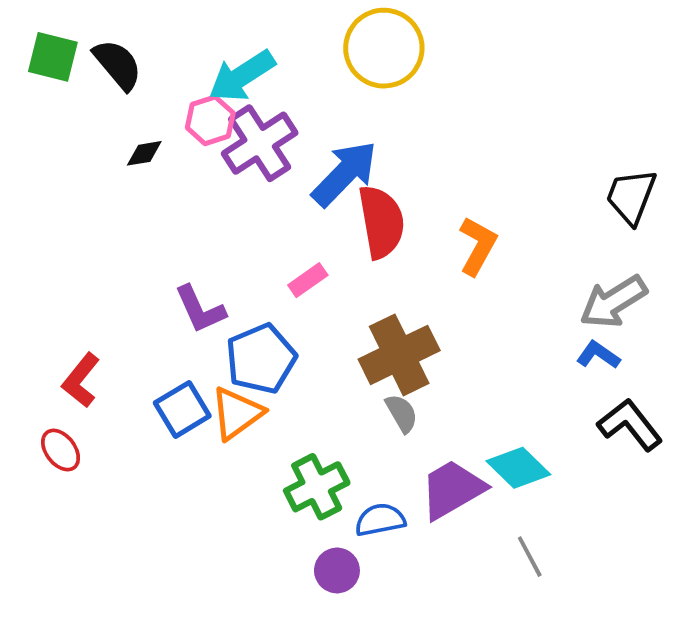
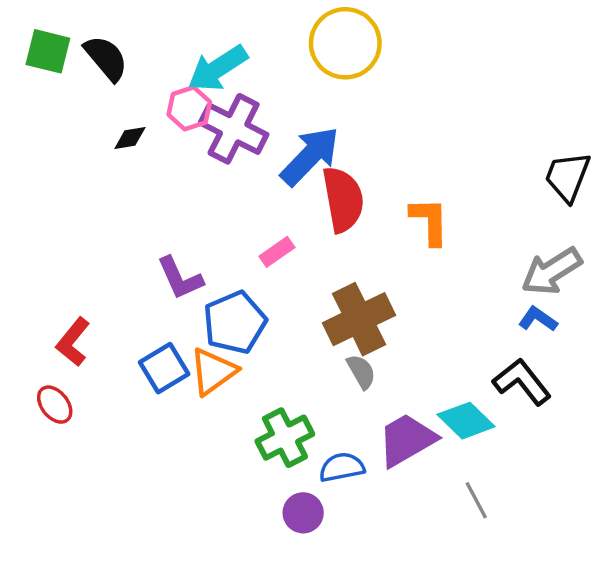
purple cross: (260, 143) -> (234, 129), turned -30
orange L-shape: (478, 246) -> (430, 221), turned -30
black L-shape: (630, 425) -> (522, 382), moved

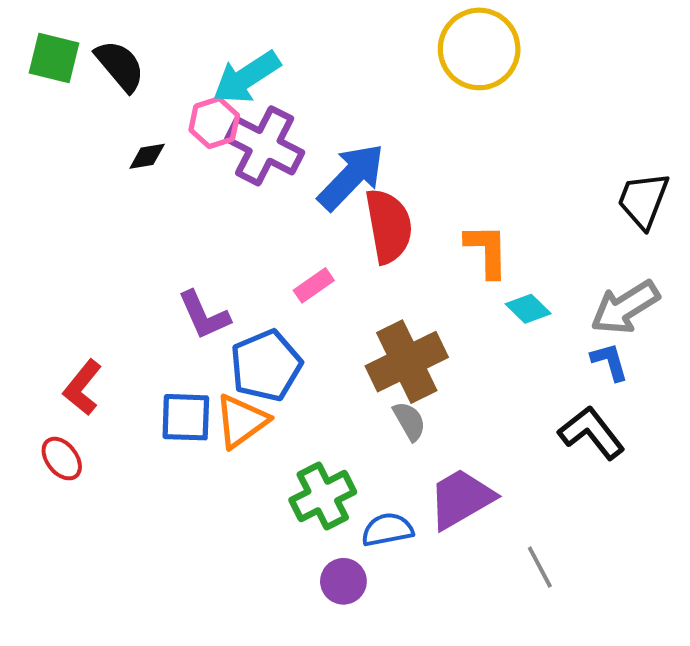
yellow circle: (345, 43) -> (479, 49), moved
blue L-shape: (538, 319) -> (610, 362), turned 39
blue square: (164, 368) -> (186, 417), turned 33
cyan diamond: (466, 421) -> (528, 309), moved, size x0.7

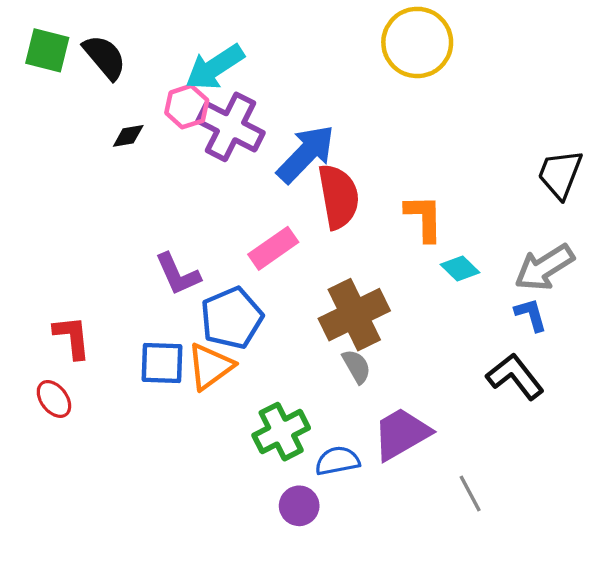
pink rectangle: (314, 285) -> (273, 248), size x1.4
red L-shape: (82, 387) -> (72, 337), turned 135

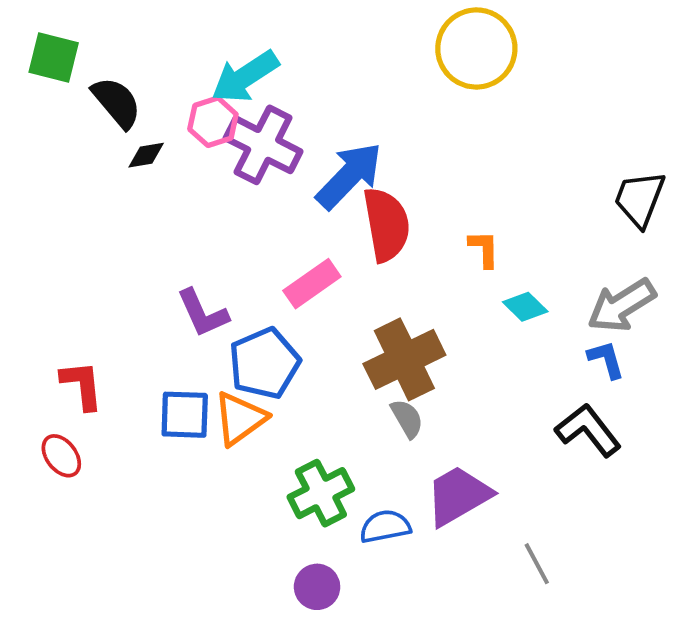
black semicircle: (105, 57) -> (117, 102), moved
orange L-shape: (424, 218) -> (484, 249), size x0.7
purple circle: (299, 506) -> (317, 587), moved

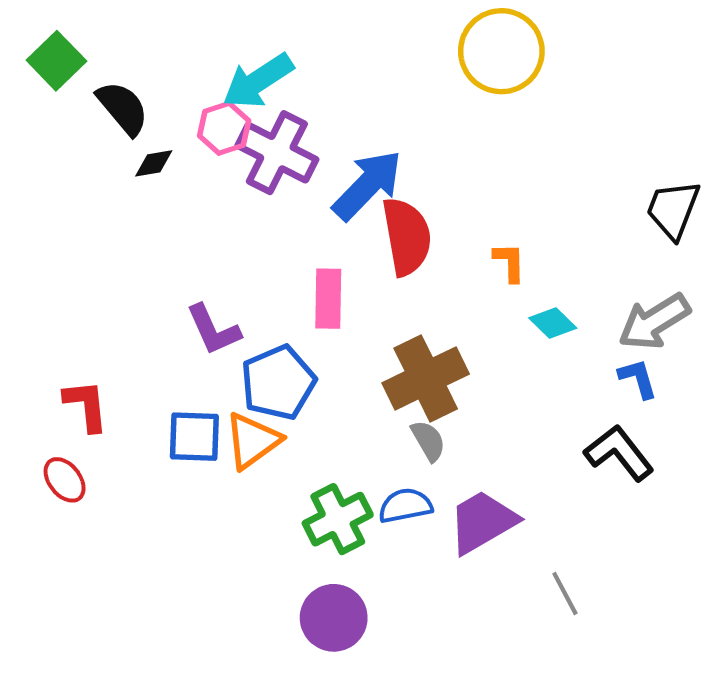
green square: (54, 57) -> (56, 61), turned 32
pink rectangle: (312, 284) -> (328, 299), turned -54
blue semicircle: (385, 526) -> (405, 506), moved
purple circle: (317, 587) -> (334, 618), size x1.4

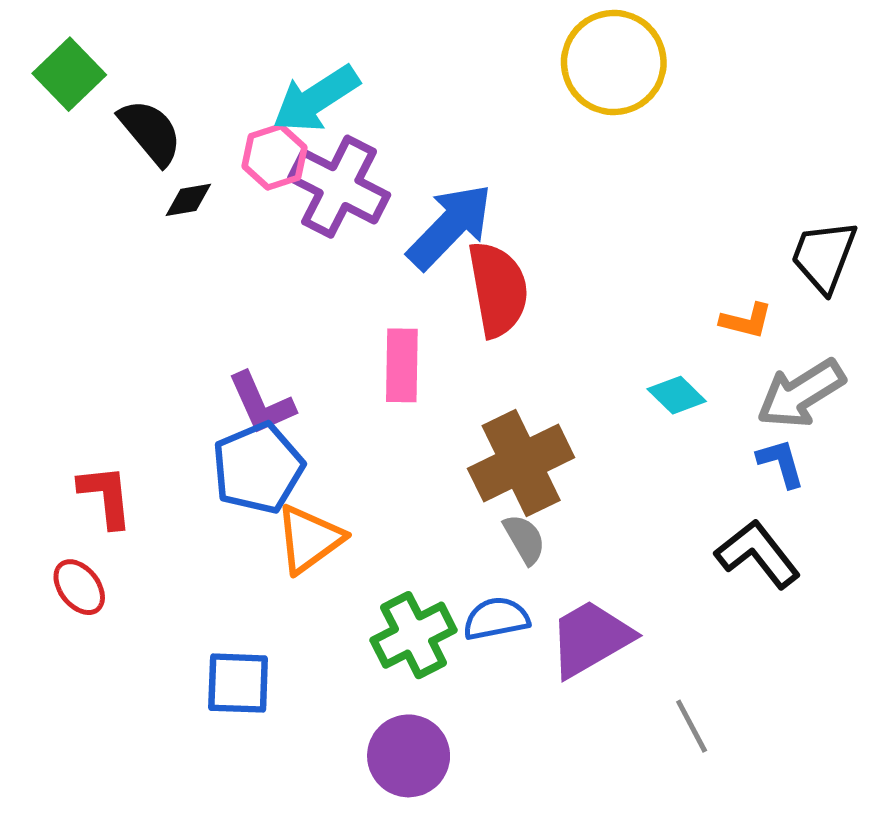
orange L-shape: (509, 262) -> (746, 321), moved, turned 105
blue pentagon: (278, 383) -> (258, 468), moved
blue square: (194, 437) -> (238, 683), moved

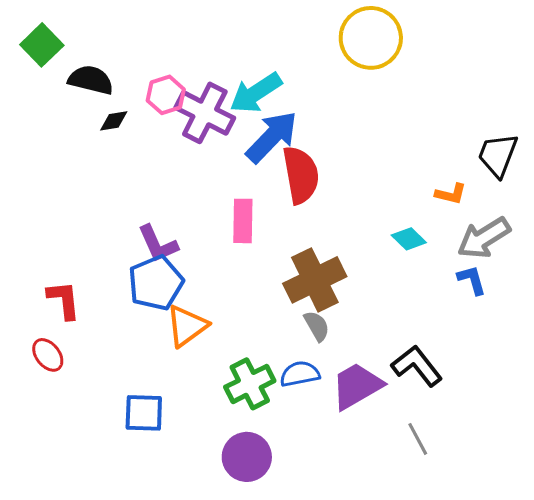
cyan arrow: (316, 99) -> (256, 93), moved
black semicircle: (150, 132) -> (91, 80), turned -36
black L-shape: (758, 554) -> (417, 366), moved

